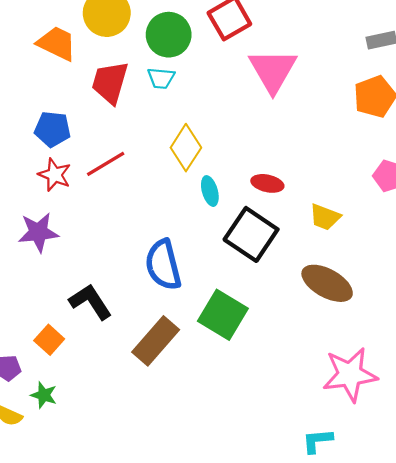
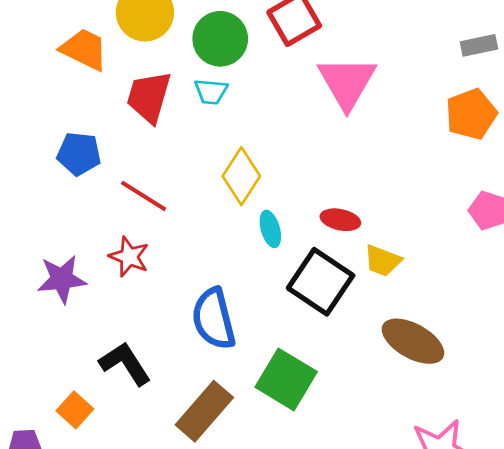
red line: (106, 164) -> (144, 196), turned 63
red star: (55, 175) -> (129, 257), moved
yellow trapezoid: (325, 217) -> (383, 261), moved

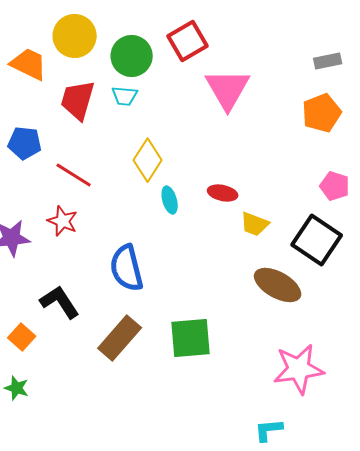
black square: (321, 282) -> (317, 240), moved
green square: (286, 379) -> (191, 338), moved, turned -36

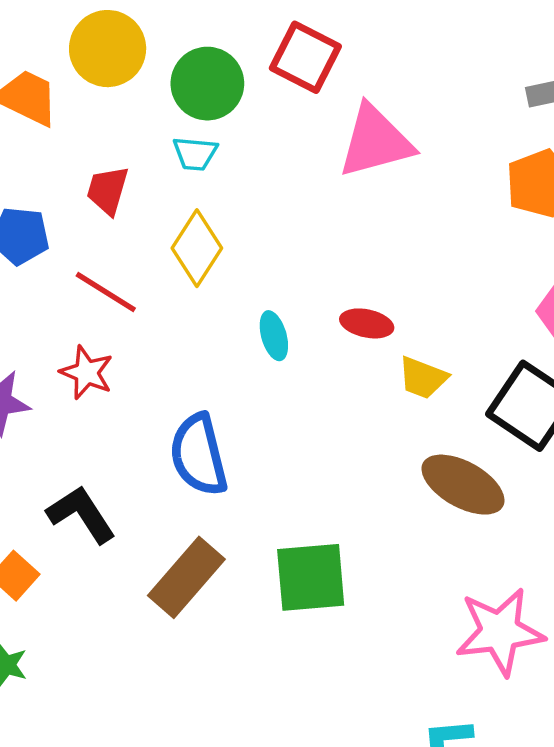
red square: (188, 41) -> (305, 57), turned -33
pink triangle: (228, 89) -> (375, 141), turned 45
red trapezoid: (78, 100) -> (108, 190), moved, size x0.7
yellow diamond: (148, 160) -> (197, 248), moved

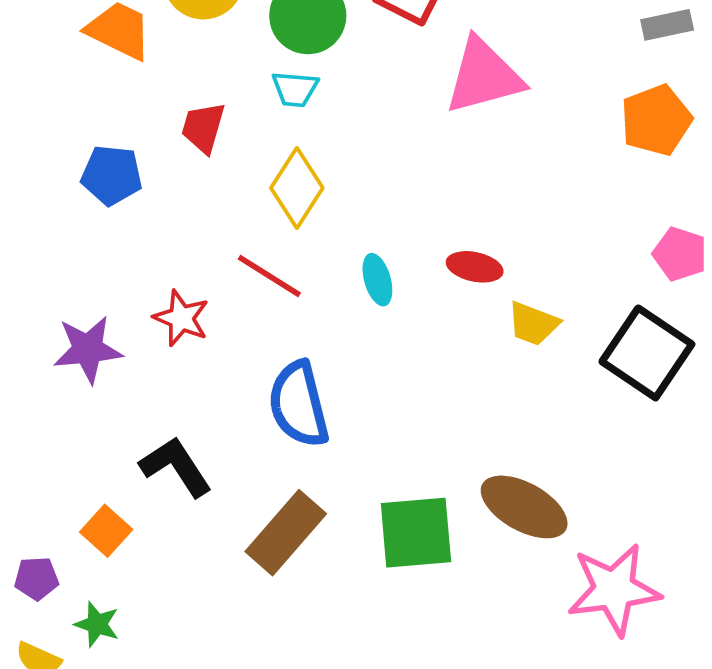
red line: (106, 292) -> (269, 276), moved
brown ellipse: (463, 485) -> (524, 507), moved

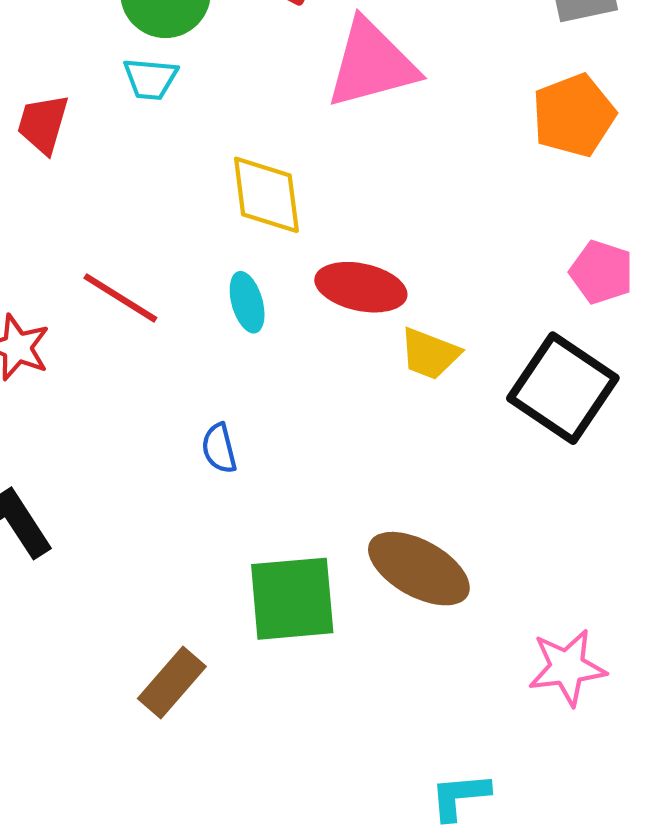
yellow diamond: (297, 188) -> (266, 195), moved, turned -40
red ellipse: (475, 267) -> (361, 287), size x1.4
blue semicircle: (299, 404) -> (219, 448), moved, size x0.5
brown rectangle: (286, 533) -> (172, 682), moved, size x0.7
pink star: (614, 589) -> (567, 667), moved, size x0.7

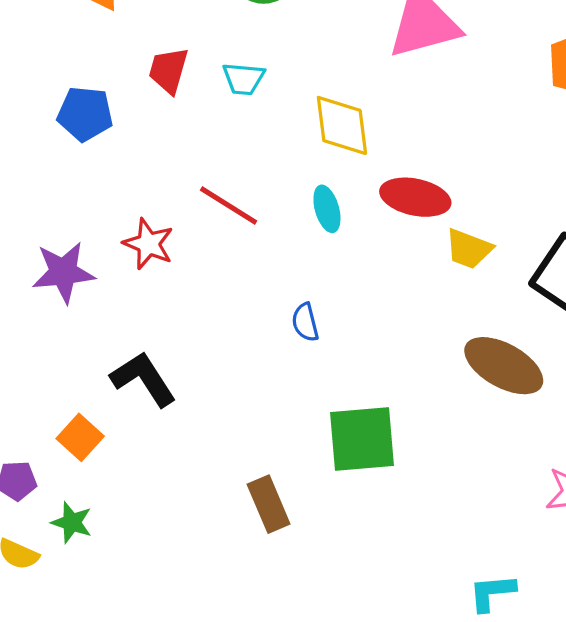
cyan trapezoid: (150, 79) -> (244, 79), moved
brown ellipse: (419, 569) -> (504, 366), moved
brown rectangle: (172, 682) -> (269, 504), turned -64

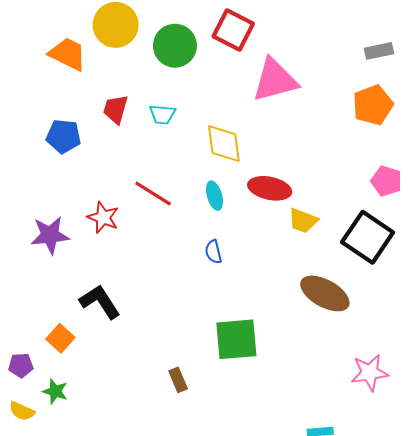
blue semicircle: (305, 322) -> (213, 252), moved
brown rectangle: (269, 504) -> (178, 380), size x0.7

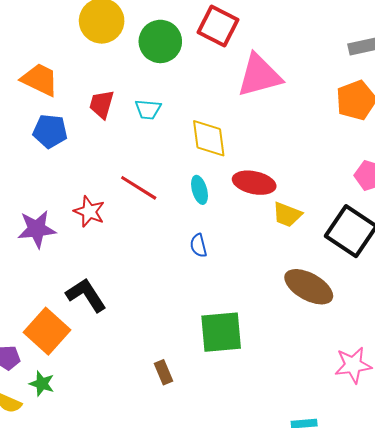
orange trapezoid: (68, 54) -> (40, 80), moved
orange square: (60, 338) -> (47, 331), size x1.6

